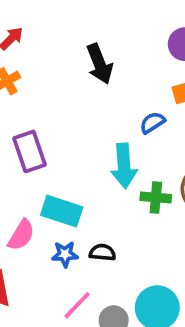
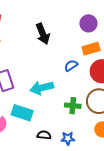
cyan arrow: (124, 166) -> (42, 88), moved, turned 80
blue star: (65, 254) -> (68, 138), moved

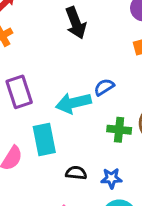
blue semicircle: (71, 65) -> (104, 87), moved
cyan rectangle: (22, 113) -> (44, 140), turned 60

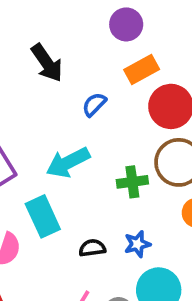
blue semicircle: (104, 87) -> (94, 104), moved

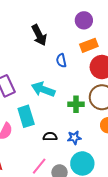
blue semicircle: (94, 104) -> (61, 61), turned -64
cyan arrow: (68, 162) -> (43, 89), turned 40

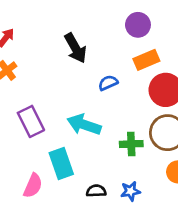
blue semicircle: (61, 61) -> (108, 83), turned 80

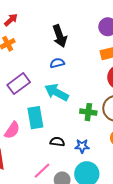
blue semicircle: (108, 83) -> (57, 63), moved
purple rectangle: (31, 121) -> (19, 84), turned 70

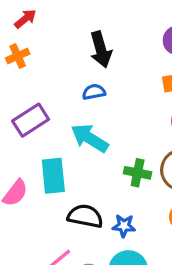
black semicircle: (57, 142) -> (85, 216), size x1.5

